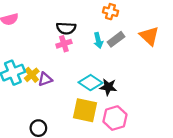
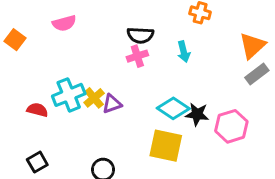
orange triangle: (149, 36) -> (252, 46), turned 35
gray rectangle: (116, 39) -> (257, 74), moved
pink hexagon: (115, 118) -> (231, 126), moved

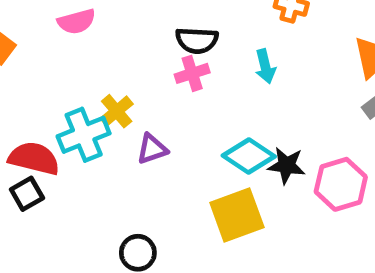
yellow cross: (94, 98) -> (117, 111), moved
red semicircle: (37, 110) -> (34, 158), size x1.5
yellow square: (166, 146) -> (237, 215), turned -32
black square: (37, 162) -> (27, 194), moved

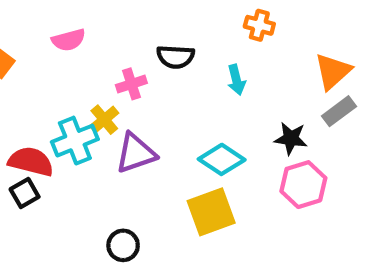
pink cross: (192, 73) -> (131, 84), moved
purple triangle: (152, 149) -> (136, 153), size x1.5
black star: (287, 165) -> (291, 138), moved

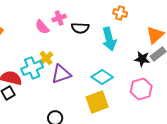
pink semicircle: (69, 40) -> (42, 27), moved, turned 63
cyan arrow: (236, 80) -> (109, 39), size x1.6
pink cross: (131, 84) -> (59, 18), moved
black star: (291, 138) -> (142, 59), moved

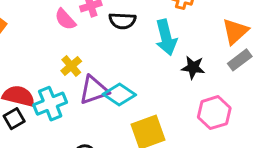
black star: (142, 59) -> (193, 67), moved
cyan cross: (32, 68) -> (50, 104), moved
cyan diamond: (102, 77) -> (119, 95), moved

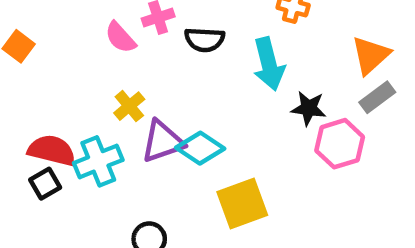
pink hexagon: (214, 113) -> (340, 144), moved

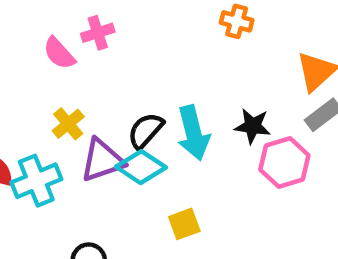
black semicircle: (205, 40) -> (146, 131), moved, turned 129
cyan arrow: (269, 64) -> (193, 133), moved
yellow square: (242, 203) -> (184, 224), size x0.6

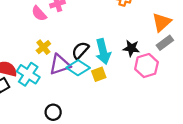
cyan cross: (36, 181) -> (28, 74), turned -35
yellow square: (184, 224) -> (99, 74), moved

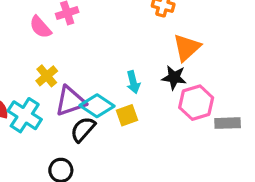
orange triangle: (162, 22) -> (187, 48), moved
gray rectangle: (165, 43) -> (228, 123), moved, turned 35
black semicircle: (80, 50) -> (83, 129), moved
cyan arrow: (103, 51) -> (133, 82), size x0.6

